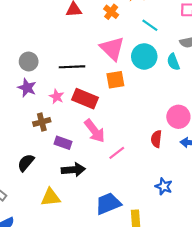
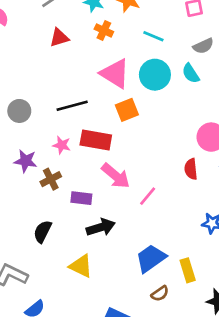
purple star: (27, 88) -> (26, 161), moved
yellow triangle: (51, 197) -> (81, 266), turned 45

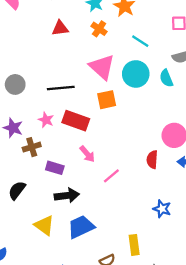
pink arrow: (116, 176) -> (87, 154), size x0.7
blue trapezoid: (151, 258) -> (81, 227), moved

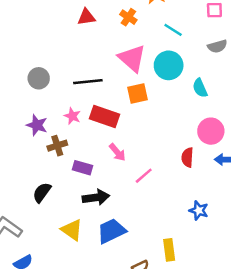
cyan semicircle: (166, 78) -> (200, 88), moved

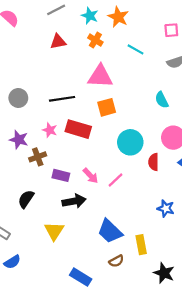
pink triangle: (132, 58) -> (100, 76), turned -36
cyan circle: (169, 65) -> (130, 142), moved
pink arrow: (117, 152) -> (90, 176), moved
yellow triangle: (72, 230) -> (54, 231), turned 30
blue trapezoid: (111, 231) -> (110, 231), moved, turned -108

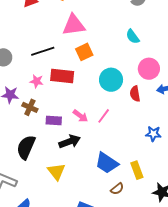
brown cross: (38, 157) -> (30, 107), turned -35
black semicircle: (26, 199) -> (26, 147), size x1.4

